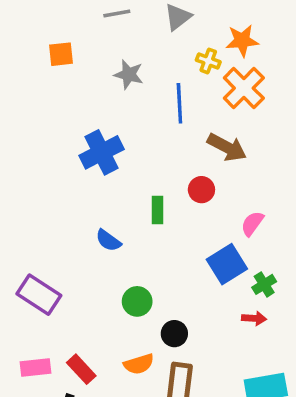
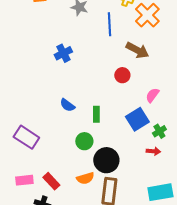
blue cross: (102, 152) -> (63, 53), size x0.7
green rectangle: (157, 210) -> (96, 114), moved
black circle: (174, 334) -> (106, 160), size x1.6

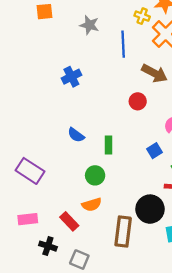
blue square: (137, 119) -> (154, 151), size x0.6
black circle: (106, 160) -> (150, 209), moved
orange semicircle: (85, 178) -> (92, 205), moved
red rectangle: (51, 181) -> (69, 221), moved

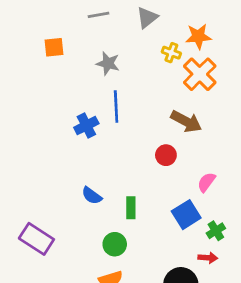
blue line: (123, 44) -> (116, 107), moved
blue square: (154, 151) -> (186, 215), size x1.5

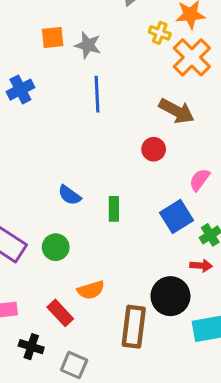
orange square: (54, 47) -> (53, 38), moved
blue cross: (86, 125) -> (20, 90), moved
green circle: (115, 244) -> (56, 247), moved

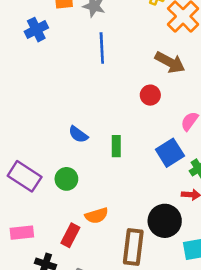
blue cross: (20, 90) -> (36, 30), moved
red rectangle: (60, 313) -> (70, 235), turned 70

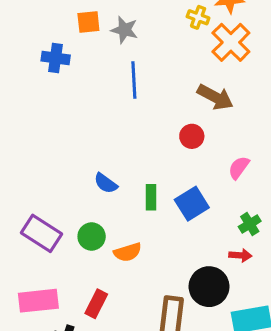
blue cross: (36, 30) -> (56, 58), turned 35
blue square: (170, 153) -> (192, 204), moved
orange semicircle: (97, 216) -> (128, 252), moved
pink rectangle: (22, 233) -> (38, 301), size x1.4

